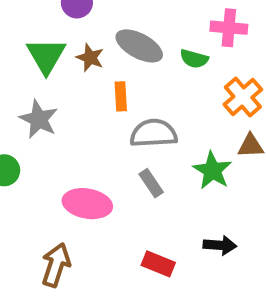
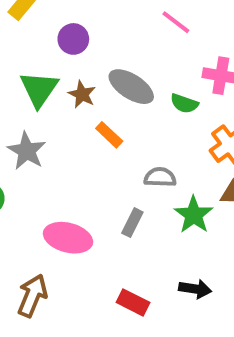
orange rectangle: (121, 96) -> (109, 135), turned -48
gray semicircle: (154, 133) -> (160, 177), moved, size x0.7
gray rectangle: (151, 183) -> (132, 223), turned 56

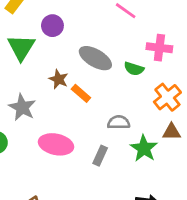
green triangle: (39, 89) -> (21, 47), moved
brown star: (82, 94) -> (59, 79), moved
pink ellipse: (68, 238) -> (56, 144), moved

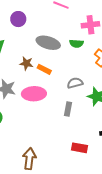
purple circle: (52, 26) -> (18, 19), moved
pink ellipse: (56, 144) -> (34, 94), moved

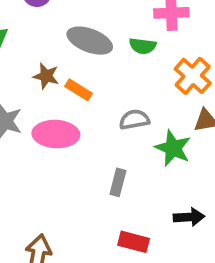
gray rectangle: (68, 109) -> (118, 182), moved

